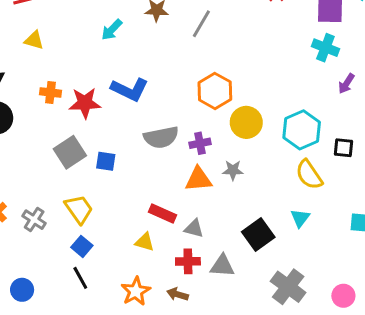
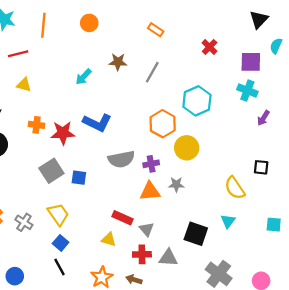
cyan hexagon: (302, 130) -> (197, 101), moved
gray triangle: (194, 228) -> (147, 229), turned 35
black square: (258, 234) -> (196, 234), turned -35

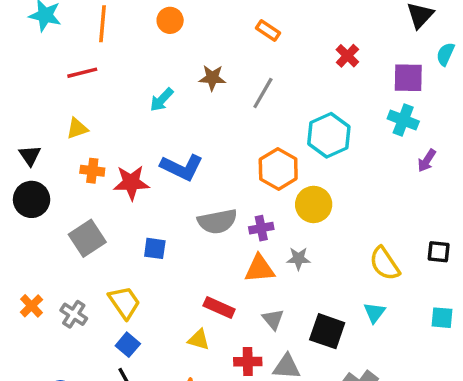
red line: (18, 54) -> (82, 73), moved
yellow triangle: (24, 85) -> (77, 128), moved, turned -35
black square: (261, 167) -> (439, 252), moved
gray square: (51, 171) -> (87, 238), moved
gray triangle: (147, 229) -> (273, 319), moved

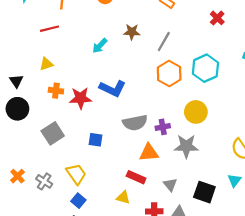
orange hexagon: (278, 169) -> (169, 74), moved
gray star: (298, 259) -> (186, 146), size x1.6
orange triangle: (260, 269) -> (149, 153), moved

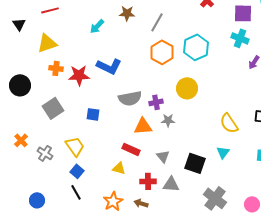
yellow triangle: (46, 64) -> (47, 43), size x1.5
black triangle: (16, 81) -> (19, 24), moved
gray star: (186, 146) -> (168, 120), moved, size x0.6
orange cross: (17, 176) -> (21, 140), moved

